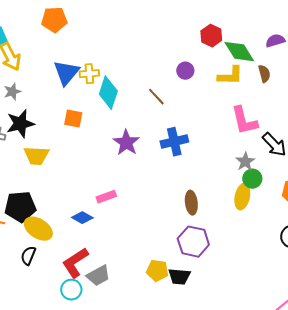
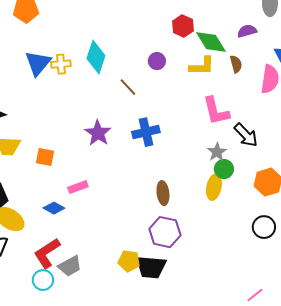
cyan diamond: (108, 93) -> (96, 57), moved
orange square: (73, 119) -> (45, 157), moved
black trapezoid: (179, 277) -> (151, 267), size x1.4

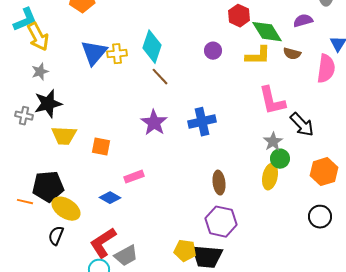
brown semicircle: (236, 64) -> (292, 54), turned 120
brown line: (128, 87) -> (160, 77), moved

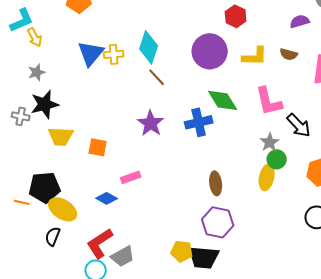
green diamond: (267, 32) -> (223, 100), moved
yellow arrow: (38, 37) -> (35, 37), size x0.7
purple circle: (213, 51) -> (210, 51), size x2.0

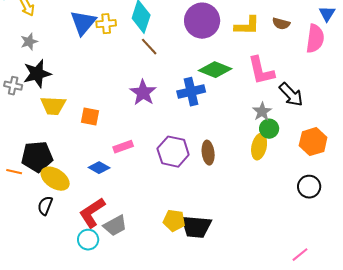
green diamond: (223, 100) -> (215, 70), turned -36
purple hexagon: (218, 222) -> (173, 152), moved

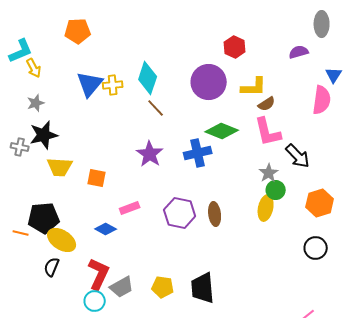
brown semicircle: (281, 24) -> (267, 104), moved, turned -48
red L-shape: (92, 213) -> (99, 274), turned 148
yellow pentagon: (174, 221) -> (163, 287), moved
black trapezoid: (196, 227) -> (203, 288), turned 80

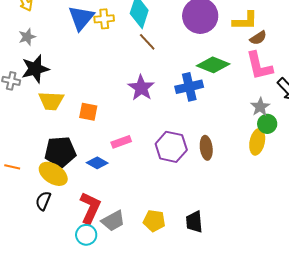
black pentagon: (44, 218) -> (60, 152), moved
black trapezoid: (203, 288) -> (194, 222), size x0.7

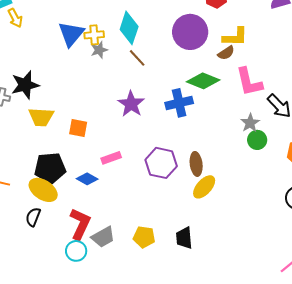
gray star: (27, 37) -> (99, 50), moved
brown semicircle: (258, 38) -> (226, 53), moved
yellow ellipse: (257, 142) -> (204, 187), moved, turned 30

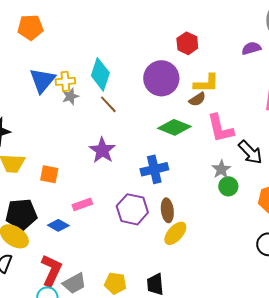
blue cross: (179, 103) -> (154, 169), moved

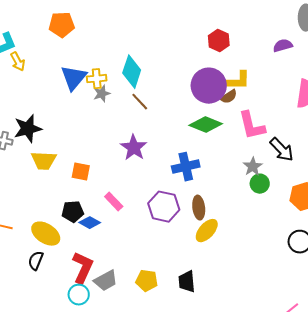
purple circle: (161, 78) -> (209, 86), moved
pink rectangle: (82, 204) -> (114, 202), turned 66
black pentagon: (21, 214) -> (73, 212), moved, size x0.7

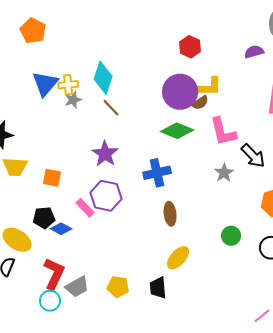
orange pentagon: (62, 25) -> (33, 31), turned 30
green circle: (260, 184) -> (231, 236), moved
purple hexagon: (164, 207) -> (106, 196), moved
yellow ellipse: (207, 231) -> (178, 258), moved

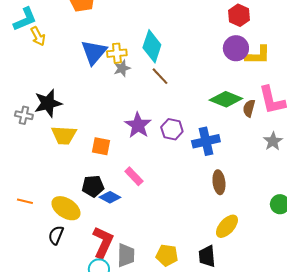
purple circle: (180, 92) -> (236, 48), moved, size x0.7
brown semicircle: (200, 103) -> (249, 108), moved, turned 138
purple star: (105, 154) -> (138, 125), moved
purple hexagon: (106, 196) -> (172, 129), moved, size x0.7
gray trapezoid: (77, 287) -> (126, 255), turned -60

